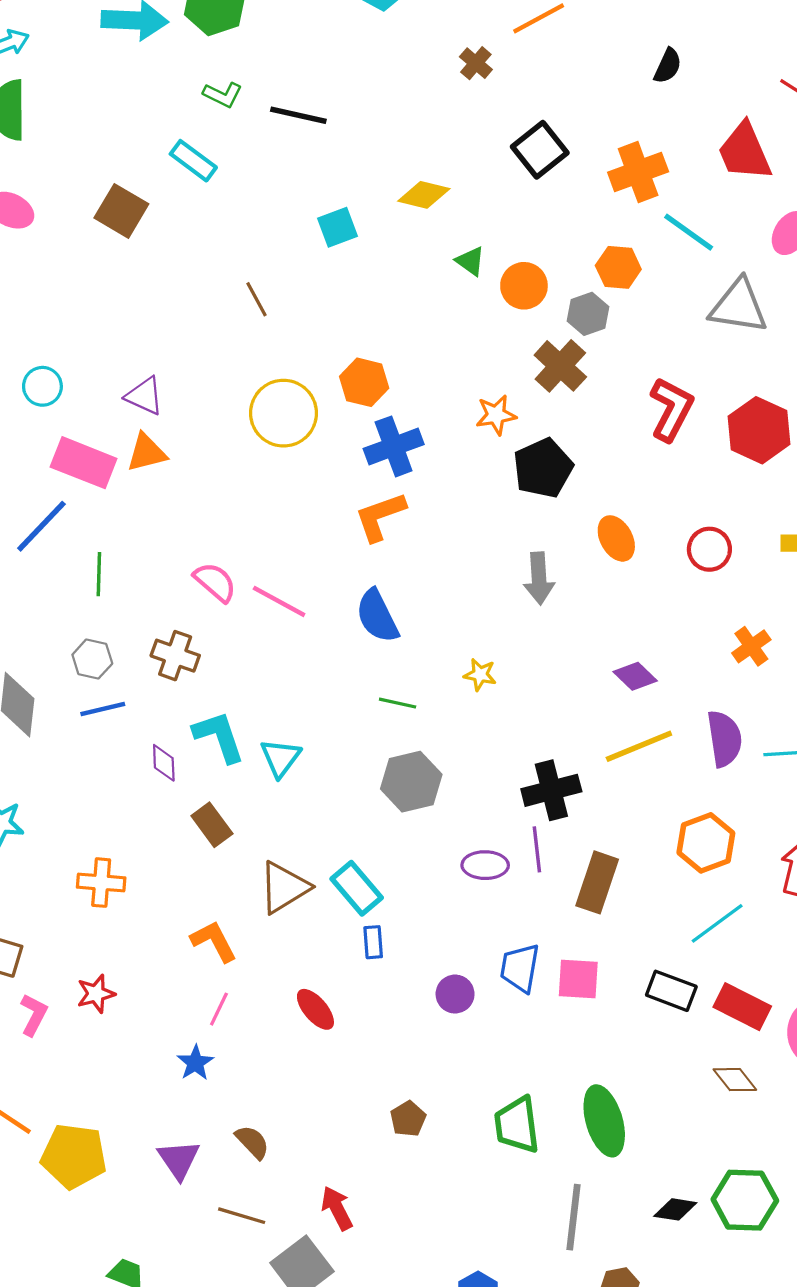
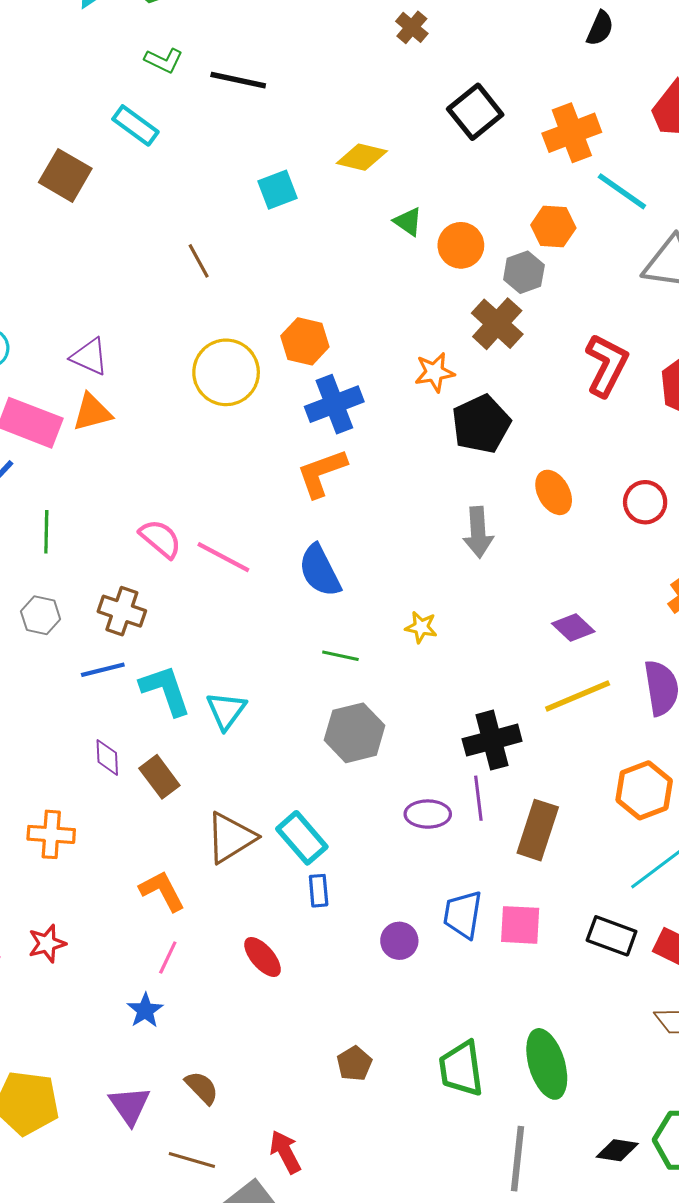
blue line: (103, 709) -> (103, 670), moved
purple diamond: (164, 763) -> (107, 757), moved

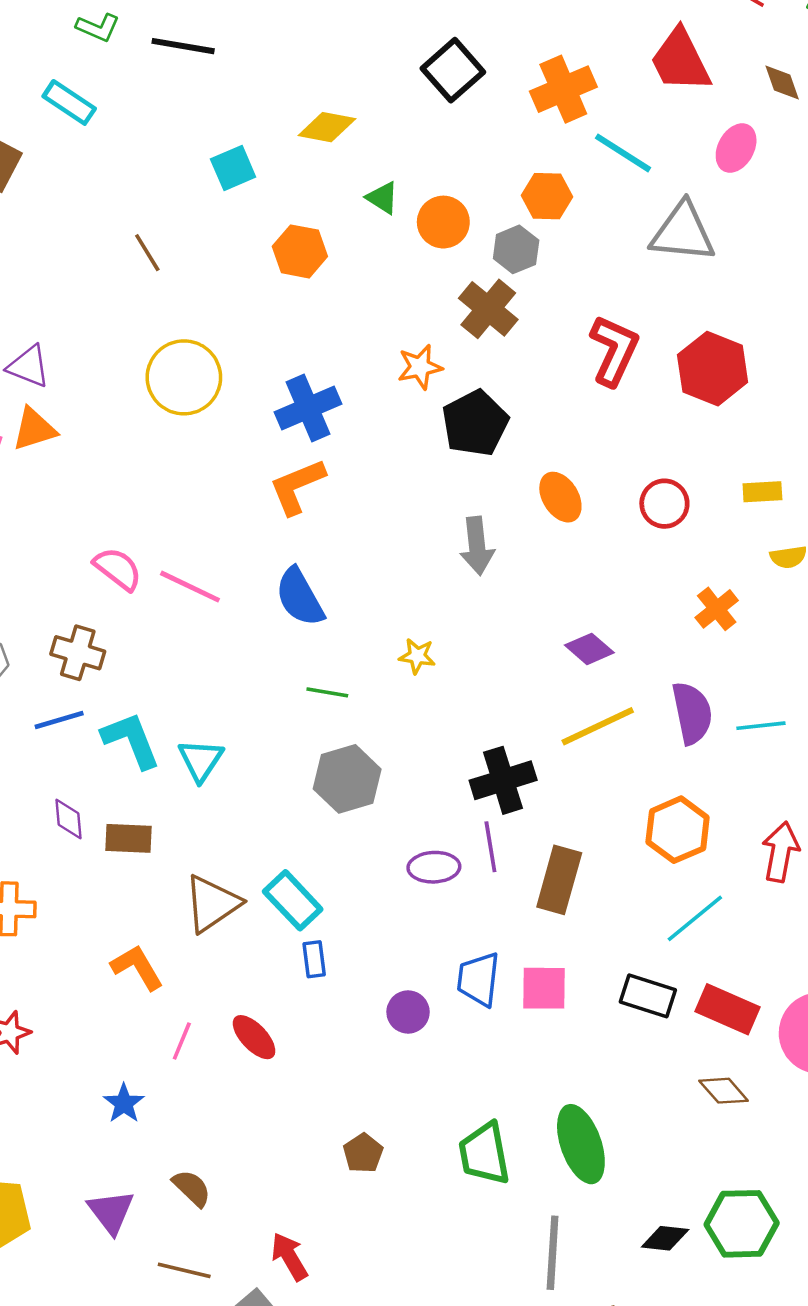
orange hexagon: (305, 341) -> (300, 251), moved
brown rectangle: (159, 777) -> (128, 838), turned -48
pink line: (168, 957) -> (182, 1041), moved

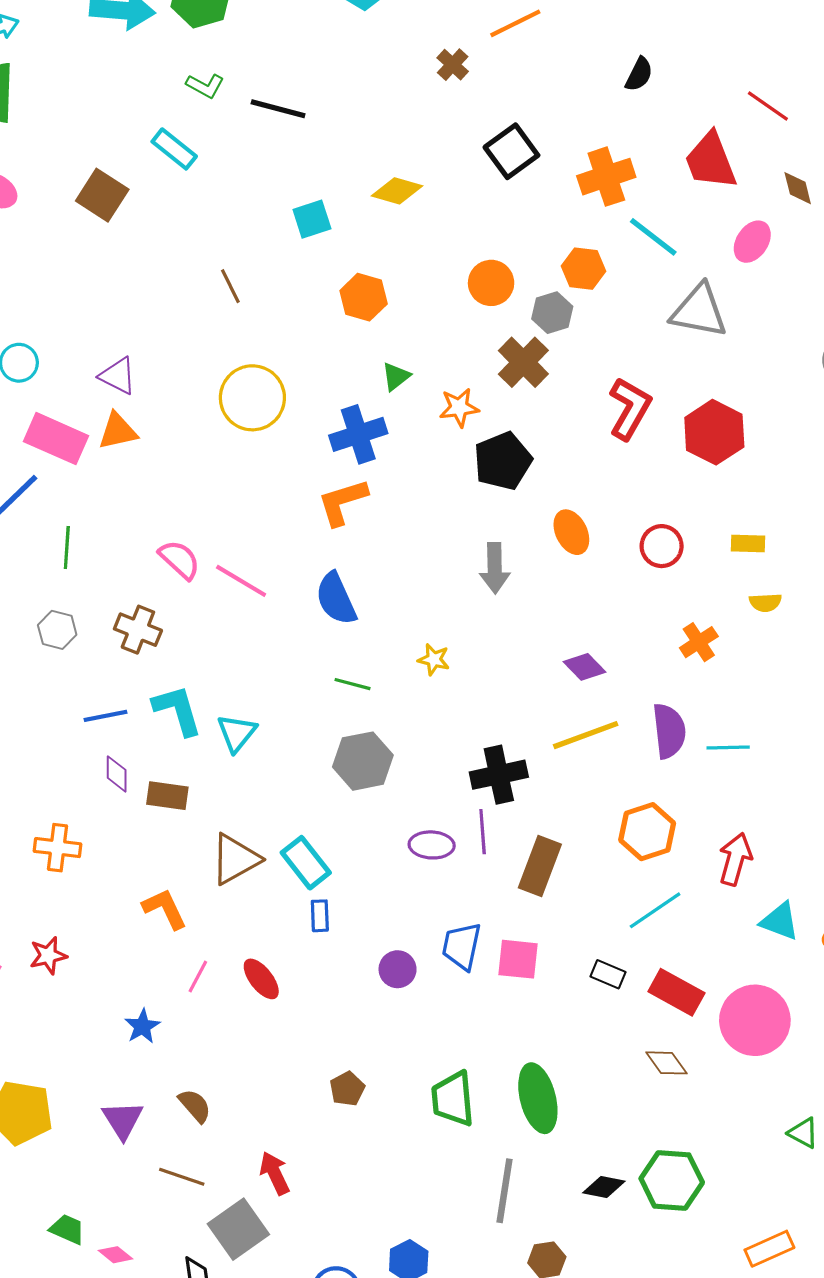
green triangle: (382, 198) -> (396, 376), moved, turned 44
blue line: (59, 720) -> (105, 716), moved
black rectangle: (648, 996) -> (608, 974), size x0.7

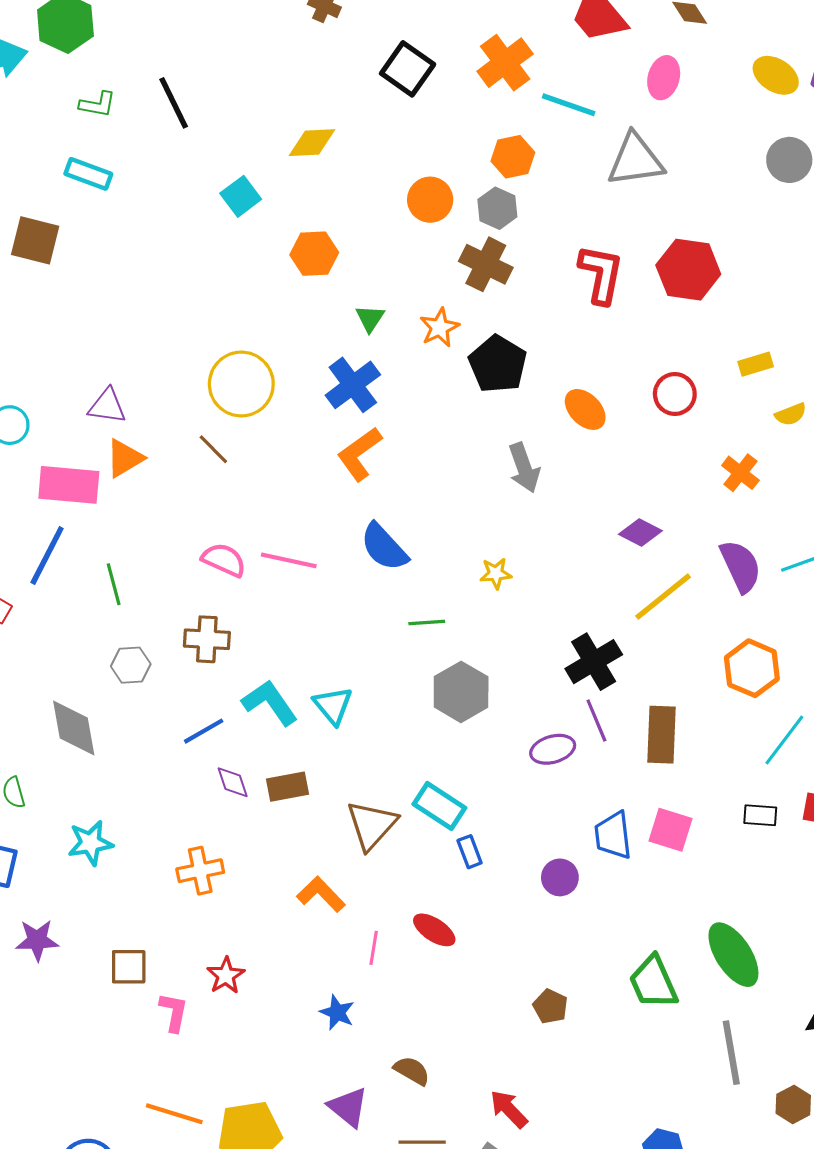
black line: (278, 109) -> (174, 103), turned 68
brown line: (230, 286) -> (213, 449), moved
pink square: (518, 959) -> (670, 830), turned 30

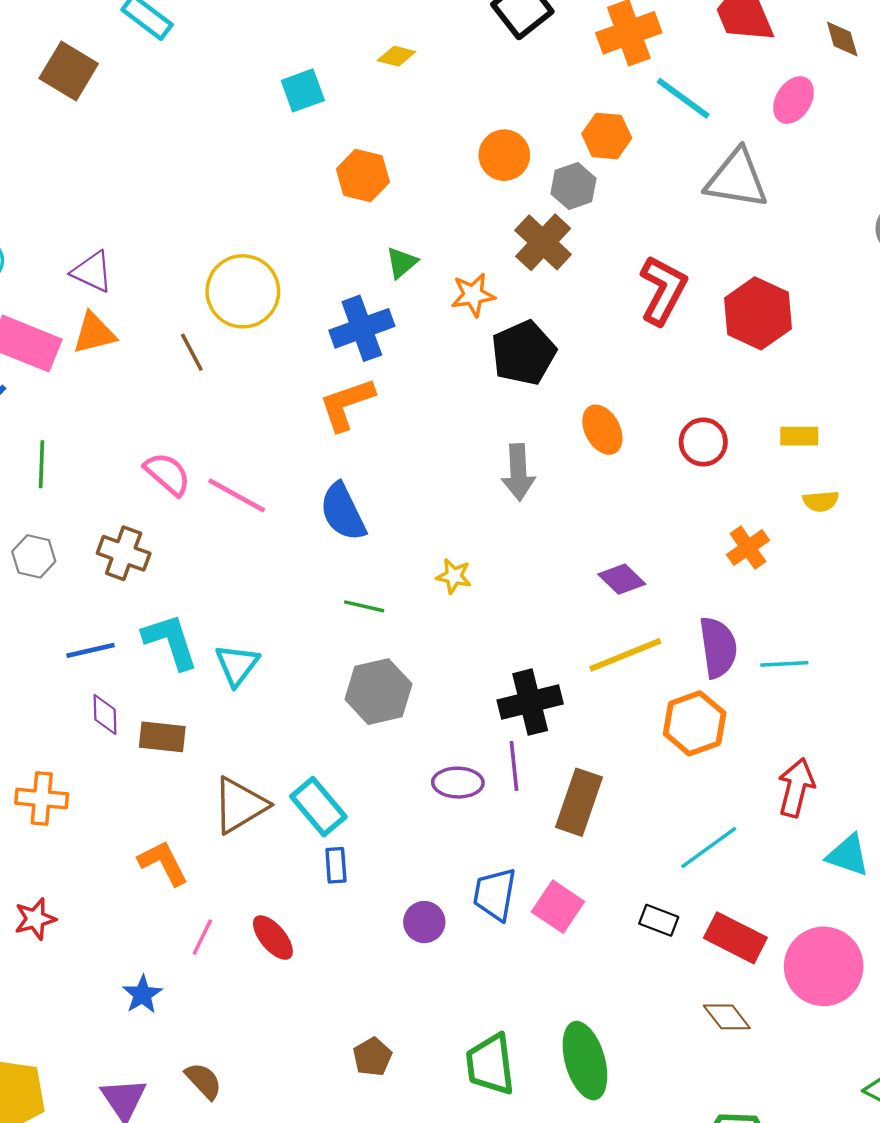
yellow diamond: (312, 143) -> (396, 56), size x0.7
orange hexagon: (752, 668) -> (695, 723), moved

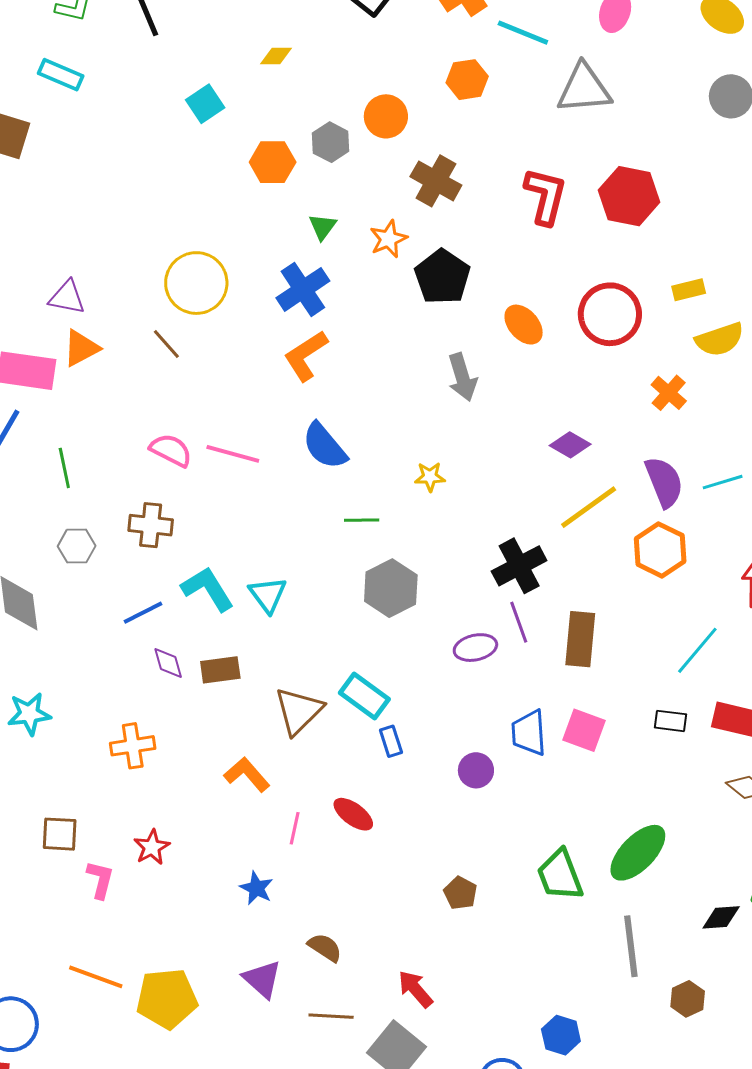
gray hexagon: (573, 186) -> (331, 142), moved
red circle: (703, 442) -> (610, 314), size x1.5
yellow semicircle: (821, 501) -> (720, 339), size x1.6
green ellipse: (585, 1061) -> (638, 853), turned 74

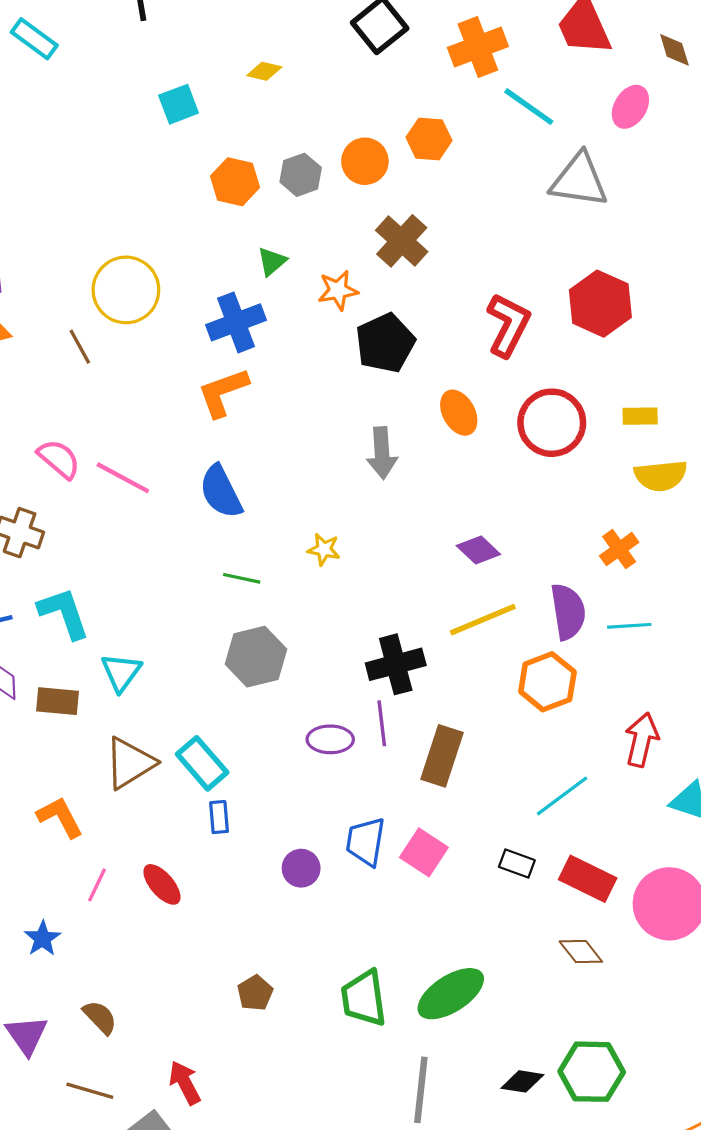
orange hexagon: (467, 80) -> (429, 139), moved
red L-shape: (545, 196) -> (508, 325), moved
orange cross: (669, 393) -> (619, 549), moved
cyan triangle: (268, 595) -> (121, 672), moved

